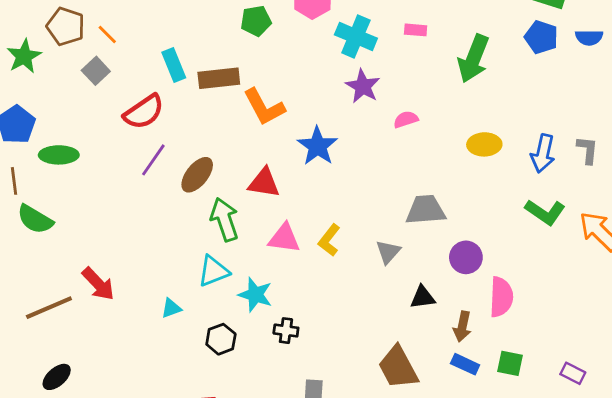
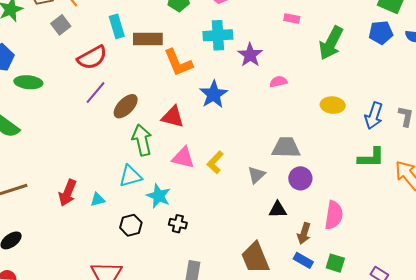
cyan cross: (356, 37) -> (218, 35), moved, turned -32
blue pentagon: (541, 37) -> (381, 33), turned -30
green L-shape: (545, 212) -> (371, 158), turned -40
purple circle: (466, 257) -> (300, 178), moved
red arrow: (98, 284) -> (68, 193), moved, turned 60

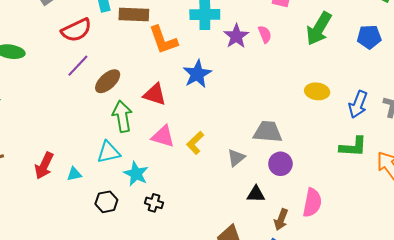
blue pentagon: (381, 33) -> (369, 37), moved
pink semicircle: (278, 82) -> (265, 34), moved, turned 78

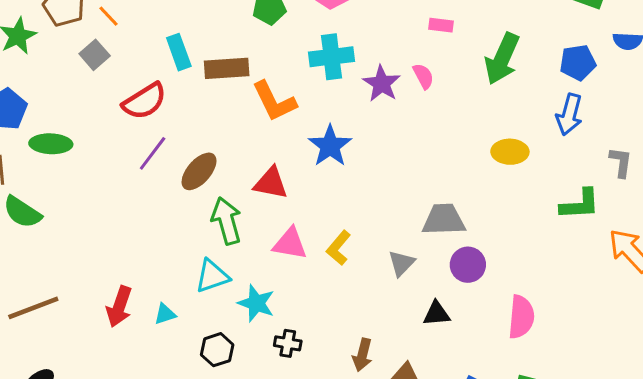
blue arrow: (358, 104) -> (569, 114), moved
green L-shape: (353, 147) -> (580, 204), moved
brown arrow: (281, 220) -> (362, 355), moved

